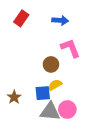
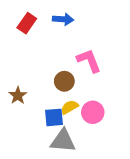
blue arrow: (60, 20) -> (63, 19), moved
brown star: (14, 97) -> (18, 95), moved
pink circle: (67, 109) -> (93, 112), moved

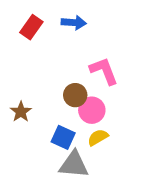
yellow semicircle: (69, 107) -> (98, 137), moved
pink circle: (93, 112) -> (92, 110), moved
blue square: (54, 117) -> (63, 137), turned 30

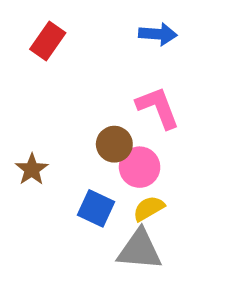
blue arrow: (74, 23) -> (158, 34), moved
gray triangle: (74, 165) -> (140, 250), moved

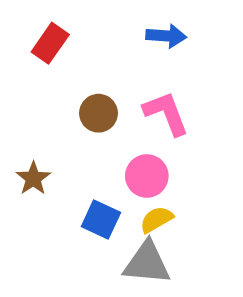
brown circle: (114, 144) -> (99, 113), moved

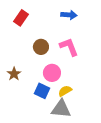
pink circle: (147, 176) -> (52, 73), moved

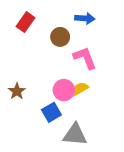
brown circle: (41, 47) -> (60, 37), moved
blue square: (42, 91) -> (51, 112), turned 35
yellow semicircle: (65, 91) -> (80, 89), moved

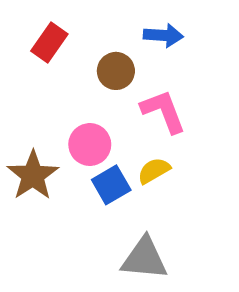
pink circle: (64, 90) -> (90, 145), moved
brown star: (17, 91) -> (33, 175), size x1.5
blue square: (51, 112) -> (111, 185), moved

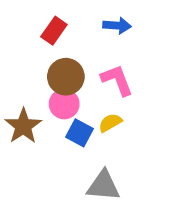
red rectangle: (49, 42) -> (54, 31), moved
brown circle: (116, 71) -> (66, 77), moved, size x1.4
blue square: (111, 185) -> (80, 133), turned -32

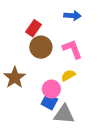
red rectangle: (54, 31) -> (34, 28), moved
pink circle: (64, 104) -> (51, 89), moved
blue square: (80, 133) -> (49, 102), moved

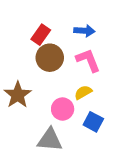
blue arrow: (72, 16) -> (84, 31), moved
blue square: (49, 102) -> (93, 122), moved
gray triangle: (64, 114) -> (50, 140), moved

